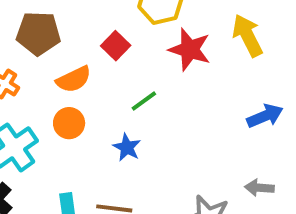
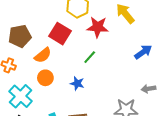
red square: (116, 46) -> (60, 34), size x1.5
green line: (144, 101) -> (90, 57), moved

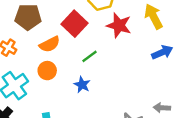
blue arrow: (143, 52) -> (162, 52), moved
green line: (90, 57) -> (89, 56), moved

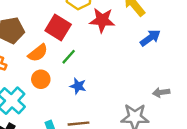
green line: (89, 56) -> (69, 57), moved

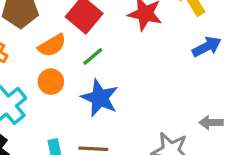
blue star: (78, 86) -> (100, 98), size x1.6

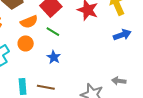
green line: (93, 57) -> (53, 32), turned 64
blue star: (100, 98) -> (54, 57), size x0.6

